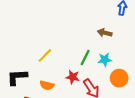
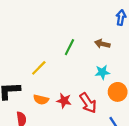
green line: (85, 57) -> (69, 47), moved
red star: (73, 77) -> (64, 101), moved

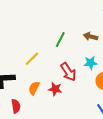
orange semicircle: (41, 100) -> (34, 88), turned 104
red arrow: (88, 103) -> (68, 72), moved

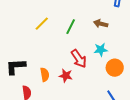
yellow line: (32, 59) -> (42, 24), moved
orange semicircle: (34, 88) -> (45, 75), turned 144

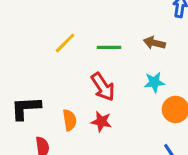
green line: (71, 27) -> (109, 47), turned 63
red arrow: (79, 59) -> (103, 87), moved

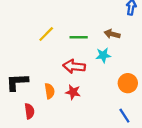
cyan star: (154, 82) -> (103, 55), moved
red arrow: (103, 87) -> (74, 66), turned 130

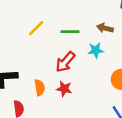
red arrow: (74, 66) -> (65, 62), turned -55

